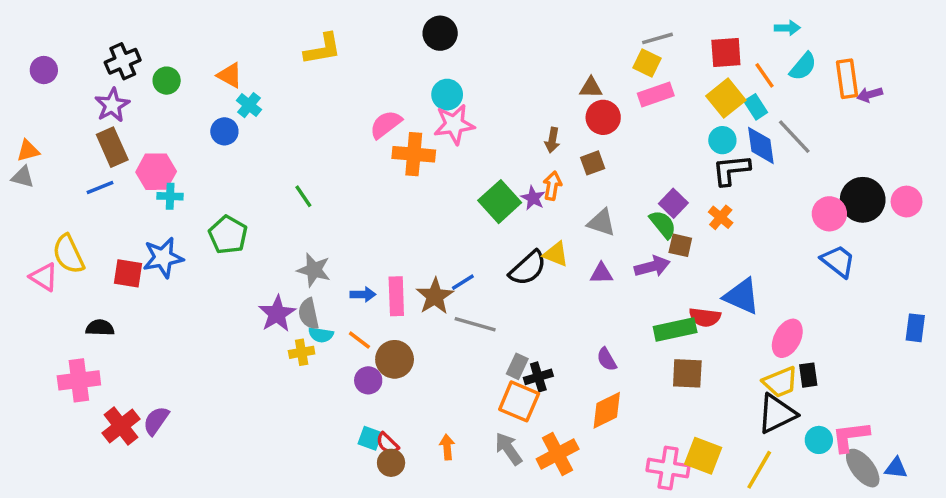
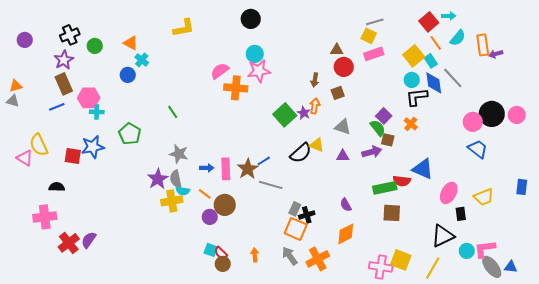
red square: (726, 52) -> (429, 22), moved, turned -36
yellow cross: (302, 352) -> (172, 201), size x1.5
yellow trapezoid: (780, 382) -> (484, 197), moved

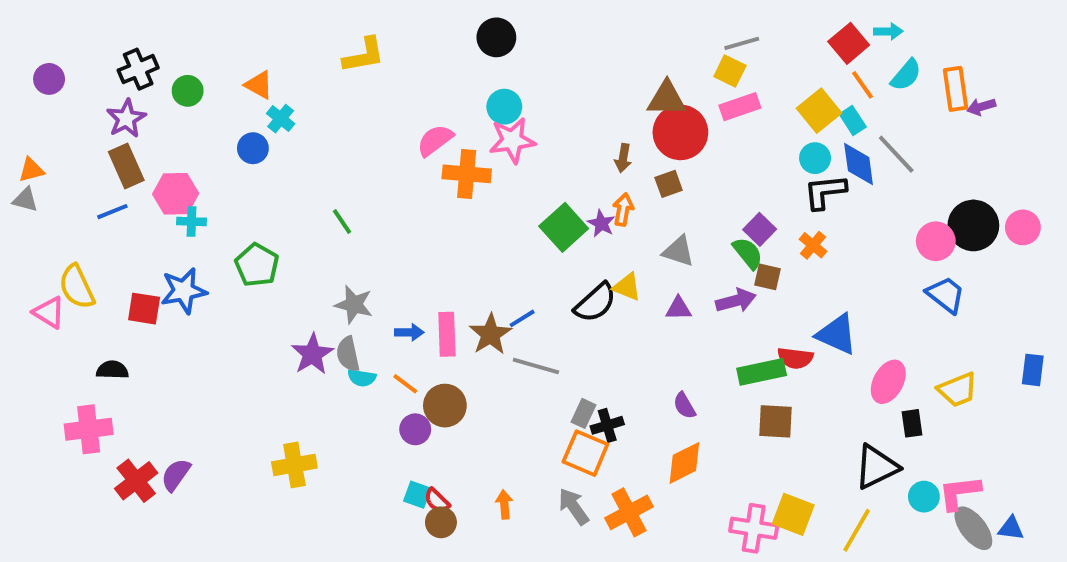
brown triangle: (337, 50) -> (667, 99), size x1.5
red circle: (344, 67) -> (680, 132), size x1.4
yellow cross: (172, 201) -> (294, 465), moved

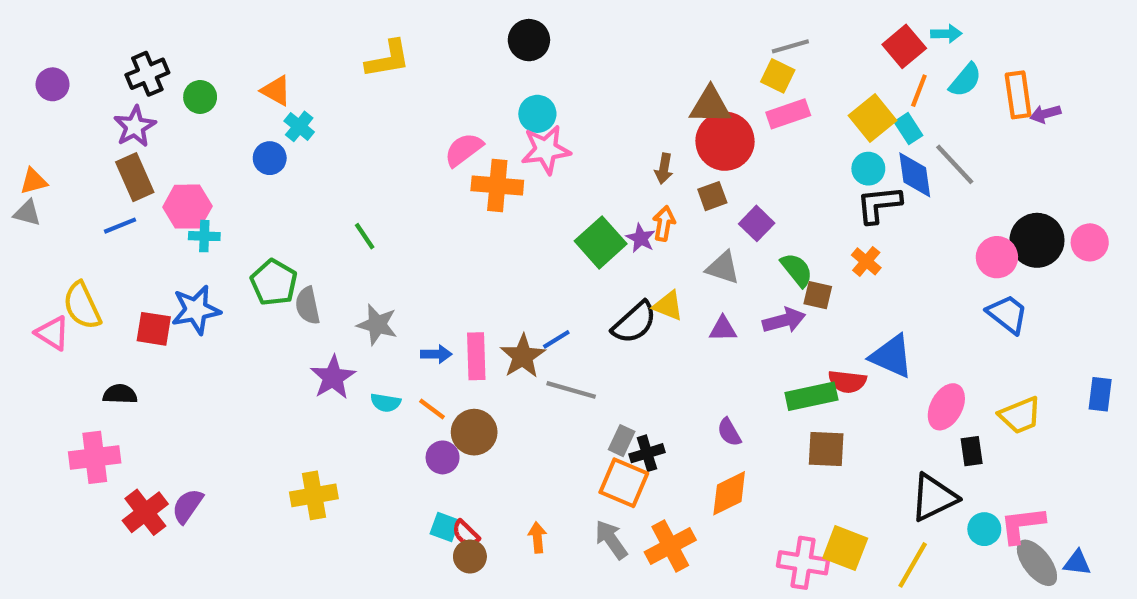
orange line: (863, 85) -> (919, 91), turned 56
purple square: (760, 229) -> (757, 223), moved
gray semicircle: (348, 354) -> (308, 306), moved

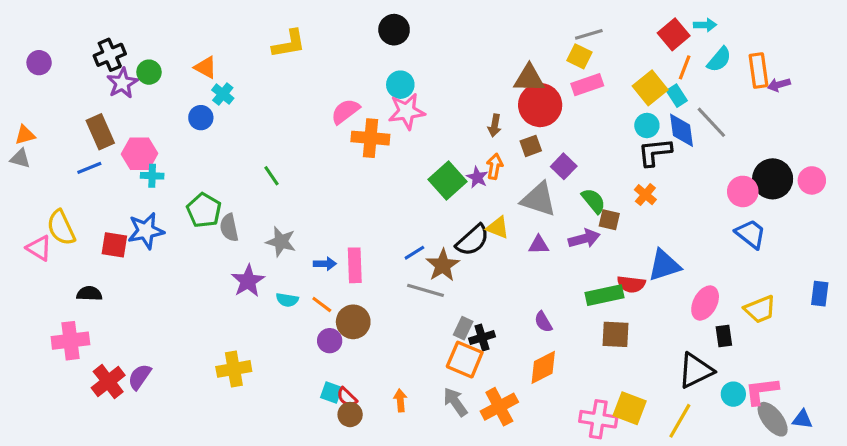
purple star: (135, 126) -> (122, 83), moved
gray triangle: (723, 268) -> (539, 199), size x1.4
brown star: (523, 356) -> (443, 265), moved
blue triangle: (892, 356) -> (664, 265), turned -42

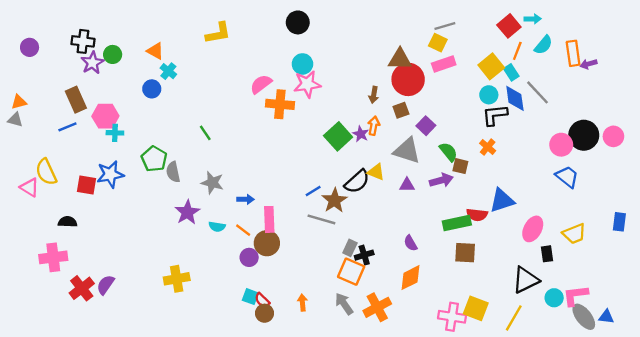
black cross: (110, 55) -> (83, 41), turned 30
pink rectangle: (355, 265) -> (269, 219), moved

